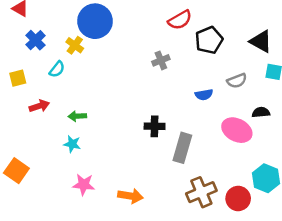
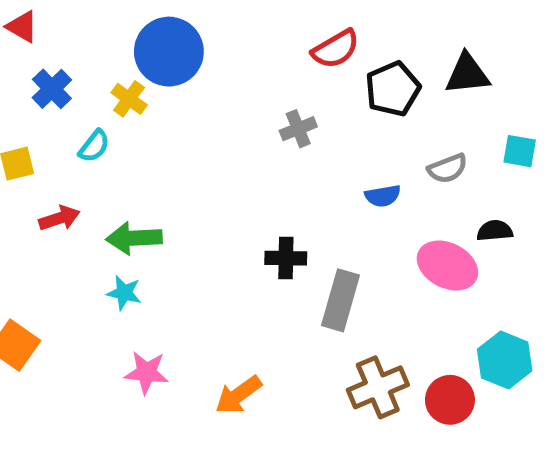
black triangle: (261, 41) -> (467, 74), moved, turned -35
green arrow: (77, 116) -> (134, 238), size x1.5
orange arrow: (130, 196) -> (238, 395), turned 135

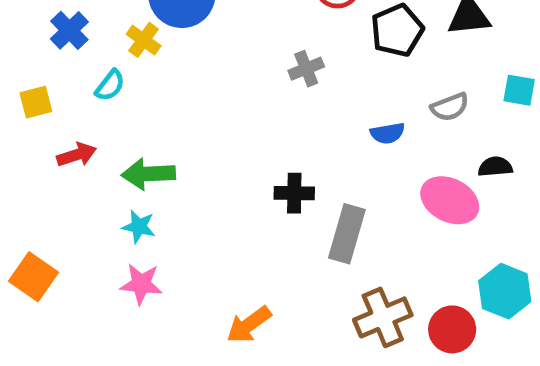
pink star: (146, 372) -> (141, 284), moved

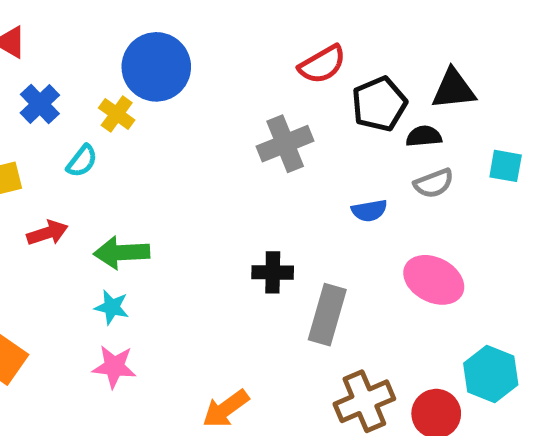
gray cross: (306, 69) -> (285, 144), size x1.5
black semicircle: (495, 167) -> (424, 136), moved

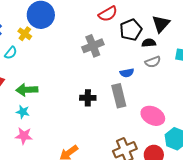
black triangle: (454, 89) -> (161, 24), turned -42
pink ellipse: (434, 280) -> (153, 116), moved
gray rectangle: (327, 315) -> (119, 96), moved, turned -30

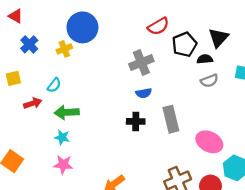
yellow cross: (25, 34) -> (64, 49), turned 32
cyan semicircle: (11, 53) -> (54, 85), moved
blue semicircle: (127, 73) -> (144, 93), moved

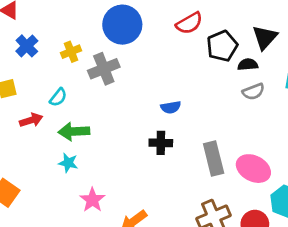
blue circle: (82, 27) -> (122, 25), moved
gray cross: (141, 63) -> (104, 69), moved
gray rectangle: (171, 119) -> (214, 159), moved
pink star: (63, 164) -> (92, 200), moved, turned 30

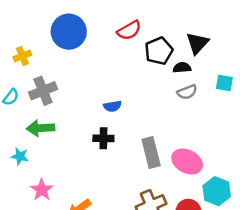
gray cross: (104, 69) -> (43, 91), moved
green arrow: (74, 131) -> (40, 128), moved

